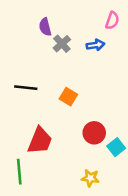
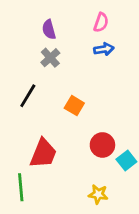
pink semicircle: (112, 20) -> (101, 22), moved
gray cross: (62, 44) -> (50, 58), moved
black line: (26, 88) -> (28, 96), turned -65

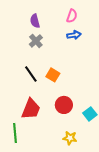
black line: (28, 96) -> (31, 74), moved, turned -66
red circle: (102, 145) -> (64, 105), moved

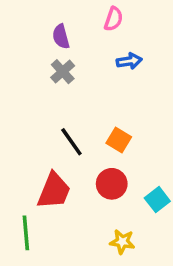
pink semicircle: (72, 16) -> (113, 19), moved
black line: (31, 74) -> (71, 142), moved
orange square: (53, 75) -> (119, 140), moved

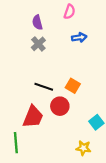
black line: (71, 142) -> (44, 87), turned -36
red circle: (112, 184) -> (60, 106), moved
yellow star: (122, 242) -> (83, 148), moved

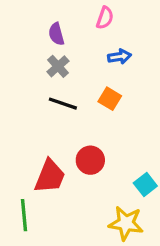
orange square: (73, 86) -> (110, 99), moved
black line: (44, 87) -> (63, 104), moved
yellow star: (83, 148) -> (126, 223), size x1.5

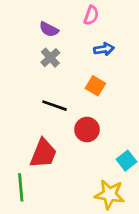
purple semicircle: (56, 34) -> (49, 29), turned -48
black line: (63, 104) -> (55, 106), moved
red circle: (90, 160) -> (87, 130), moved

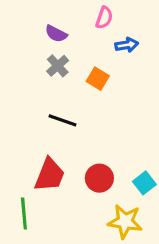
blue arrow: (104, 49) -> (127, 45), moved
orange square: (95, 86) -> (98, 79), moved
red circle: (87, 130) -> (99, 178), moved

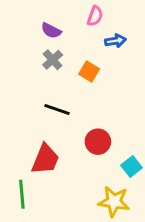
red circle: (99, 178) -> (98, 142), moved

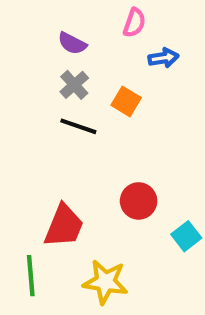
black line: (57, 109) -> (78, 126), moved
yellow star: (114, 202) -> (105, 282), moved

